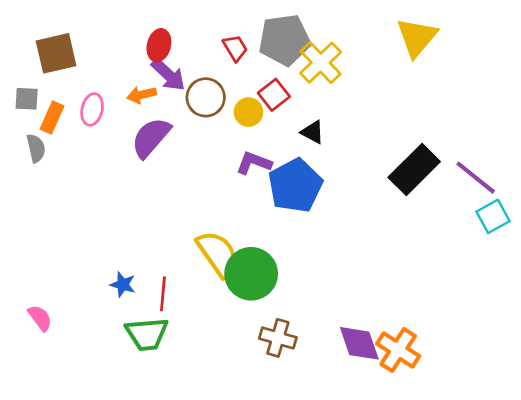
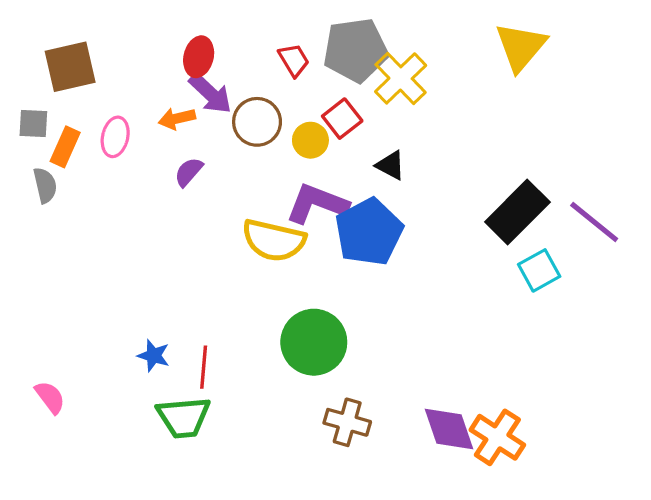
purple semicircle: (151, 137) -> (189, 172), size x0.6
purple L-shape: (254, 163) -> (317, 204), size x1.4
cyan square: (493, 216) -> (539, 270), moved
yellow semicircle: (218, 254) -> (274, 240), moved, turned 138

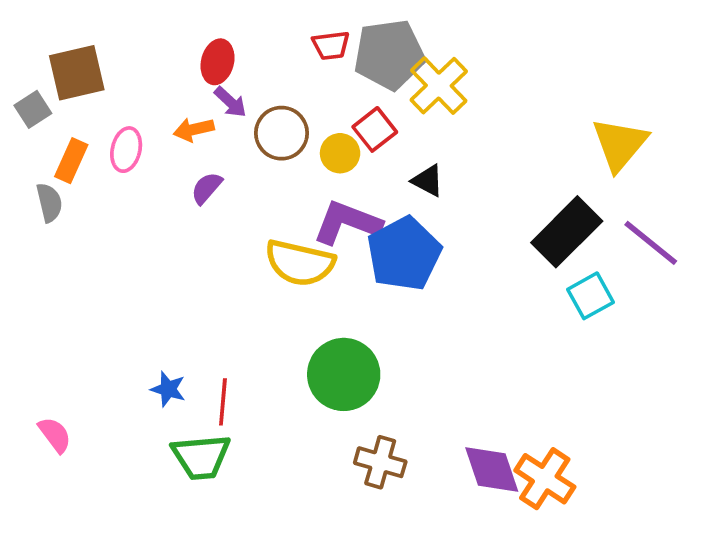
yellow triangle: (521, 47) -> (620, 144), moved
red trapezoid: (294, 60) -> (331, 45), moved, turned 114
purple arrow: (210, 93) -> (230, 102), size x0.7
gray square: (33, 124) -> (33, 109), moved, turned -36

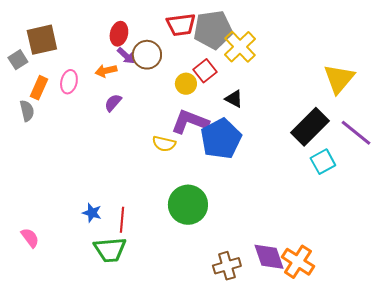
red trapezoid: (331, 45) -> (181, 25), size x1.4
brown circle: (282, 133) -> (147, 55), moved
yellow semicircle: (300, 263) -> (164, 144), size x0.6
brown cross: (380, 462) -> (227, 266), moved, turned -32

